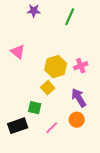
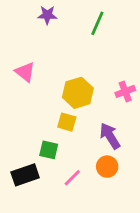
pink cross: (81, 66) -> (125, 91), moved
yellow square: (48, 88) -> (67, 122), turned -32

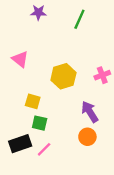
yellow square: (67, 122) -> (33, 101), moved
pink line: (72, 178) -> (44, 149), moved

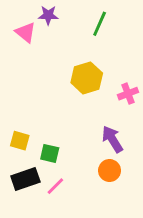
pink triangle: (20, 59) -> (25, 32), moved
yellow hexagon: (63, 76) -> (87, 78), moved
yellow square: (33, 101) -> (20, 141), moved

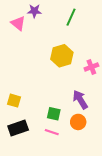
green square: (50, 153) -> (54, 114), moved
pink line: (55, 186) -> (52, 132), moved, turned 64

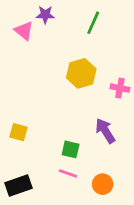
pink cross: (91, 67) -> (120, 88), turned 32
orange circle: (78, 122) -> (103, 184), moved
black rectangle: (18, 128) -> (19, 185), moved

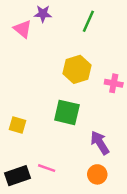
purple arrow: (105, 131) -> (100, 143), moved
green square: (71, 149) -> (67, 112), moved, size x1.5
pink line: (68, 173) -> (47, 168), moved

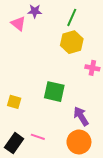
yellow hexagon: (77, 69) -> (72, 42), moved
orange circle: (97, 174) -> (79, 142), size x1.5
black rectangle: (18, 176) -> (14, 143), turned -36

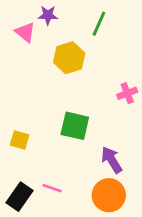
yellow hexagon: (72, 42) -> (69, 58), moved
pink cross: (92, 68) -> (127, 93), turned -32

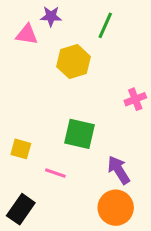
pink triangle: (25, 32) -> (27, 34), turned -30
pink line: (52, 188) -> (55, 173), moved

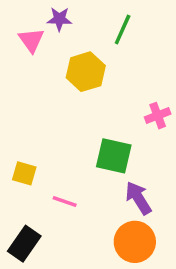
pink triangle: (27, 34) -> (31, 40), turned 45
green square: (80, 134) -> (114, 156), moved

